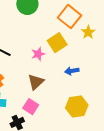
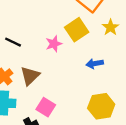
yellow star: (88, 32) -> (111, 27), moved
brown triangle: (36, 82) -> (30, 76), moved

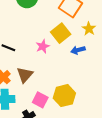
blue arrow: (95, 64) -> (78, 50), moved
yellow hexagon: (101, 106) -> (64, 96), moved

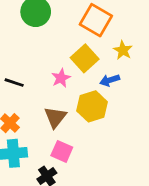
brown triangle: (25, 75) -> (55, 117), moved
yellow hexagon: (64, 96) -> (92, 106), moved

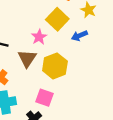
yellow hexagon: (92, 106) -> (55, 66), moved
brown triangle: (55, 117) -> (27, 58), moved

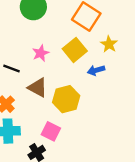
pink star: (39, 37) -> (41, 53), moved
brown triangle: (27, 58) -> (38, 88), turned -42

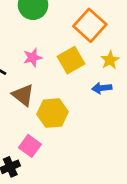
blue arrow: (96, 70) -> (102, 88), moved

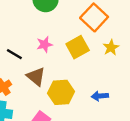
blue arrow: (102, 88) -> (100, 96), moved

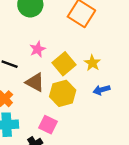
yellow square: (78, 47) -> (64, 64), moved
yellow star: (111, 48) -> (92, 63), moved

